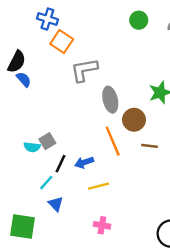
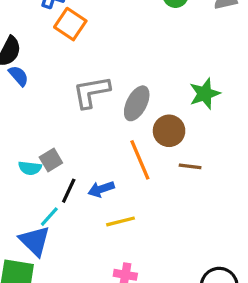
gray L-shape: (84, 70) -> (91, 92), moved
gray ellipse: (110, 100) -> (137, 103), turned 40
blue triangle: (56, 204) -> (35, 241), moved, size x1.5

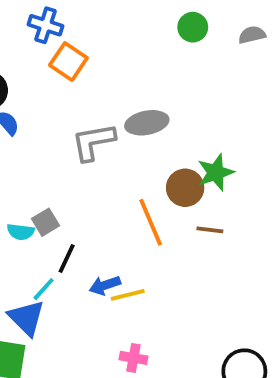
green star: (205, 94) -> (216, 172), moved
gray ellipse: (137, 103) -> (147, 123), moved, turned 52
blue arrow: (101, 189) -> (105, 285), moved

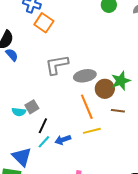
gray ellipse: (147, 123) -> (85, 76), moved
cyan line: (44, 289) -> (44, 142), moved
yellow line: (128, 295) -> (92, 131), moved

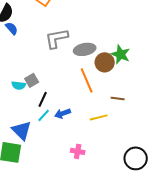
green star: (121, 81) -> (121, 54), turned -30
brown line: (118, 111) -> (118, 98), moved
yellow line: (92, 131) -> (99, 117), moved

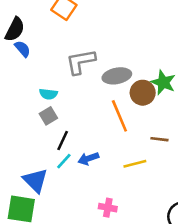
cyan semicircle: (19, 85) -> (48, 94), moved

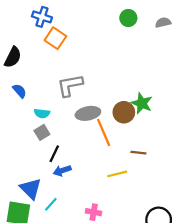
blue semicircle: (23, 49) -> (19, 91), moved
gray ellipse: (117, 76) -> (88, 113), moved
blue arrow: (88, 159) -> (62, 171), moved
cyan line: (64, 161) -> (51, 204), moved

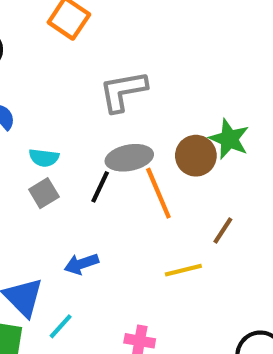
gray L-shape: (70, 85) -> (123, 91), moved
brown line: (138, 153) -> (223, 231), turned -64
black line: (54, 154) -> (100, 187), moved

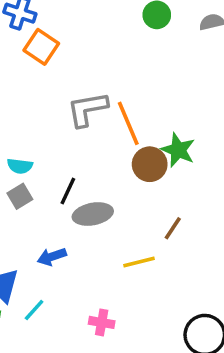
gray ellipse: (129, 158) -> (93, 214), moved
orange line: (158, 193) -> (128, 123), moved

